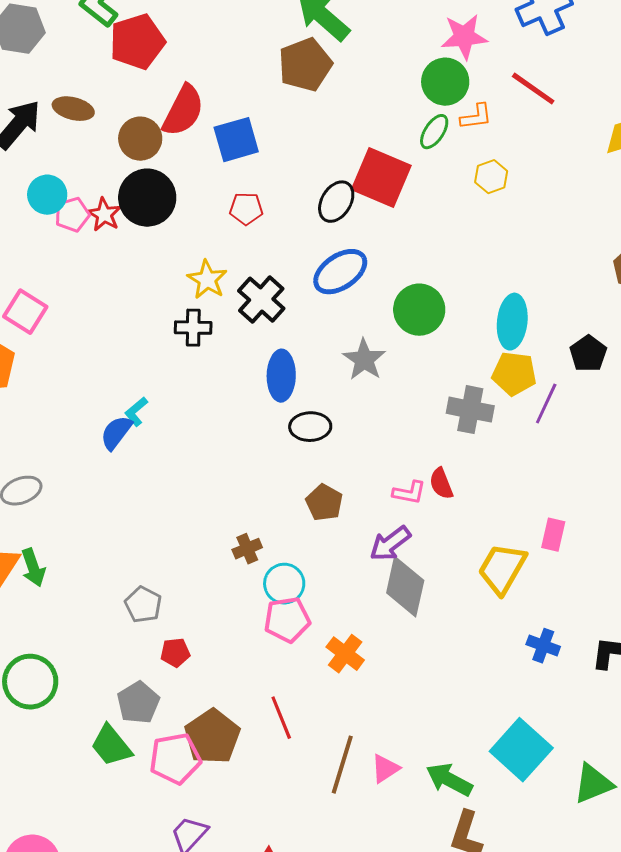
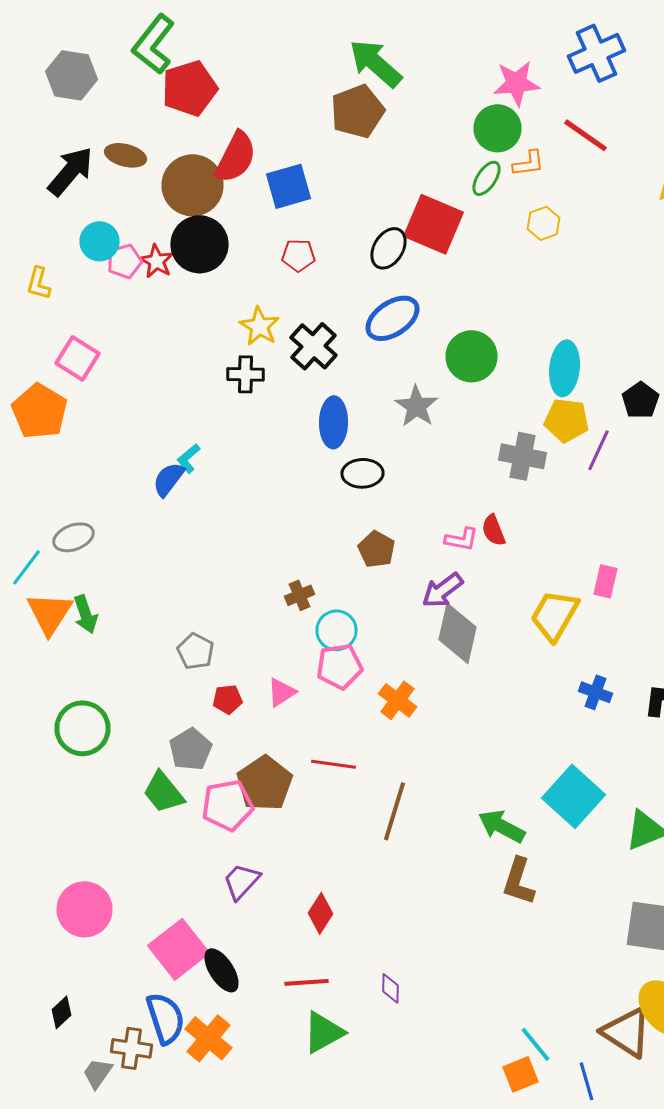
brown circle: (140, 139) -> (192, 185), size x1.4
red line: (281, 718) -> (334, 764), turned -60
pink triangle: (385, 769) -> (282, 692), moved

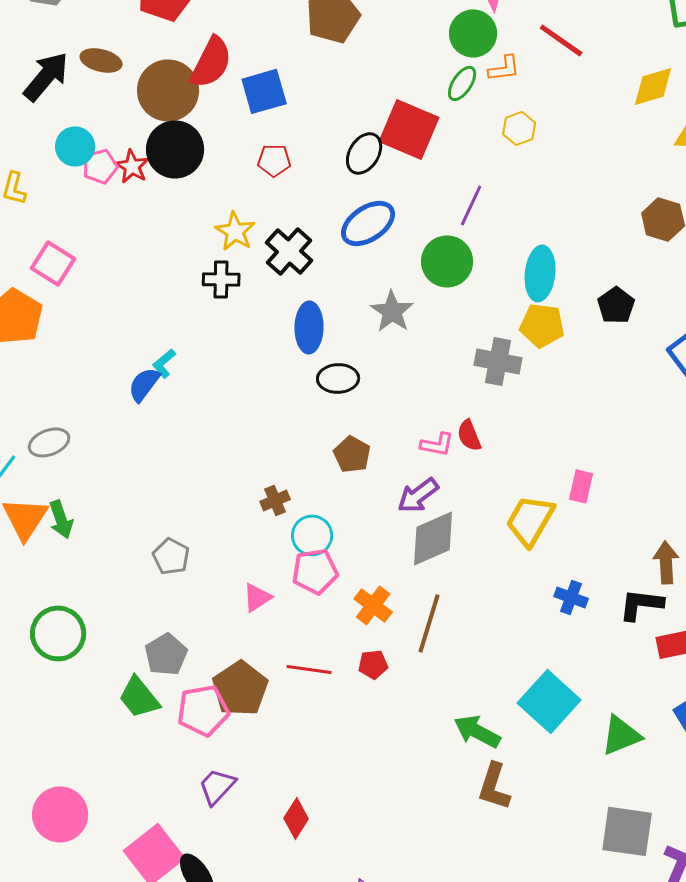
purple line: (598, 450) -> (471, 205), moved
gray diamond: (458, 633) -> (433, 538), turned 54
red pentagon: (228, 699) -> (373, 664), moved
brown line: (394, 811) -> (429, 623), moved

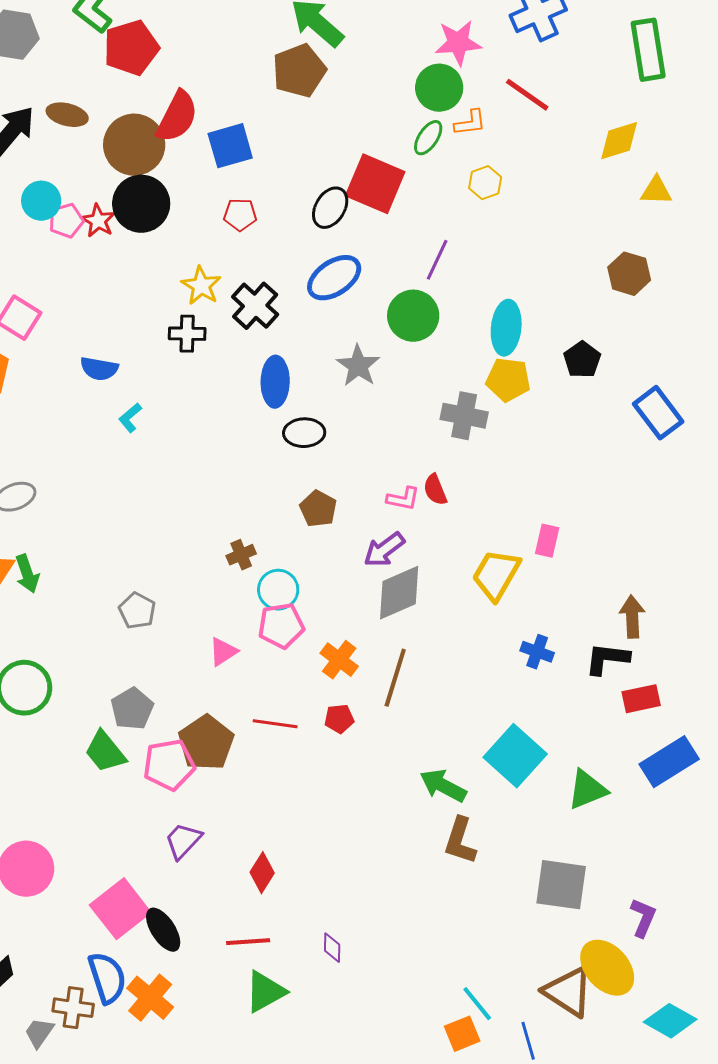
blue semicircle: (144, 384) -> (99, 369), moved, turned -117
gray square: (627, 831) -> (561, 885), moved

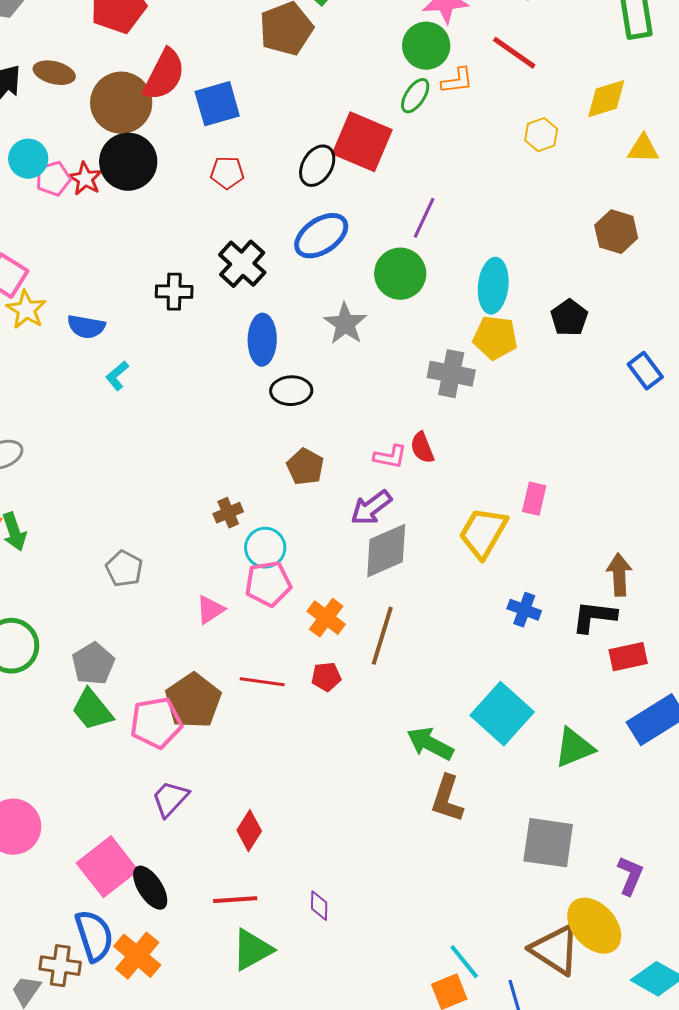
yellow hexagon: (485, 183) -> (541, 135), moved
yellow star: (201, 286) -> (26, 310), moved
blue rectangle: (658, 413) -> (645, 371), size x0.7
gray pentagon: (132, 709) -> (93, 664), moved

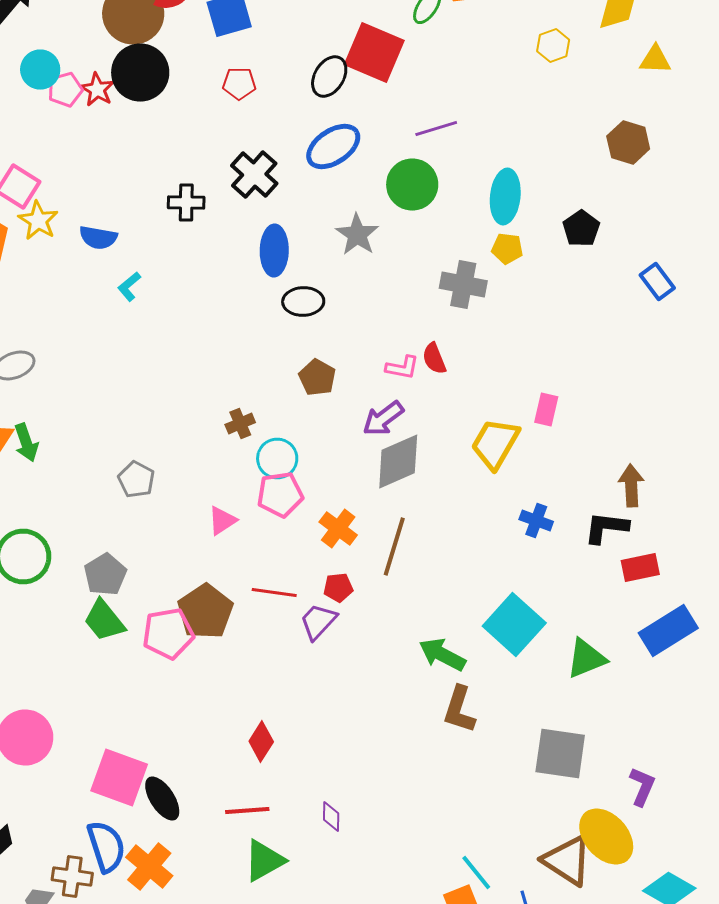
purple line: (424, 218) -> (436, 128), turned 48
yellow pentagon: (495, 338) -> (507, 248), size x0.7
purple trapezoid: (170, 799) -> (318, 622), moved
pink square: (107, 867) -> (119, 778), turned -32

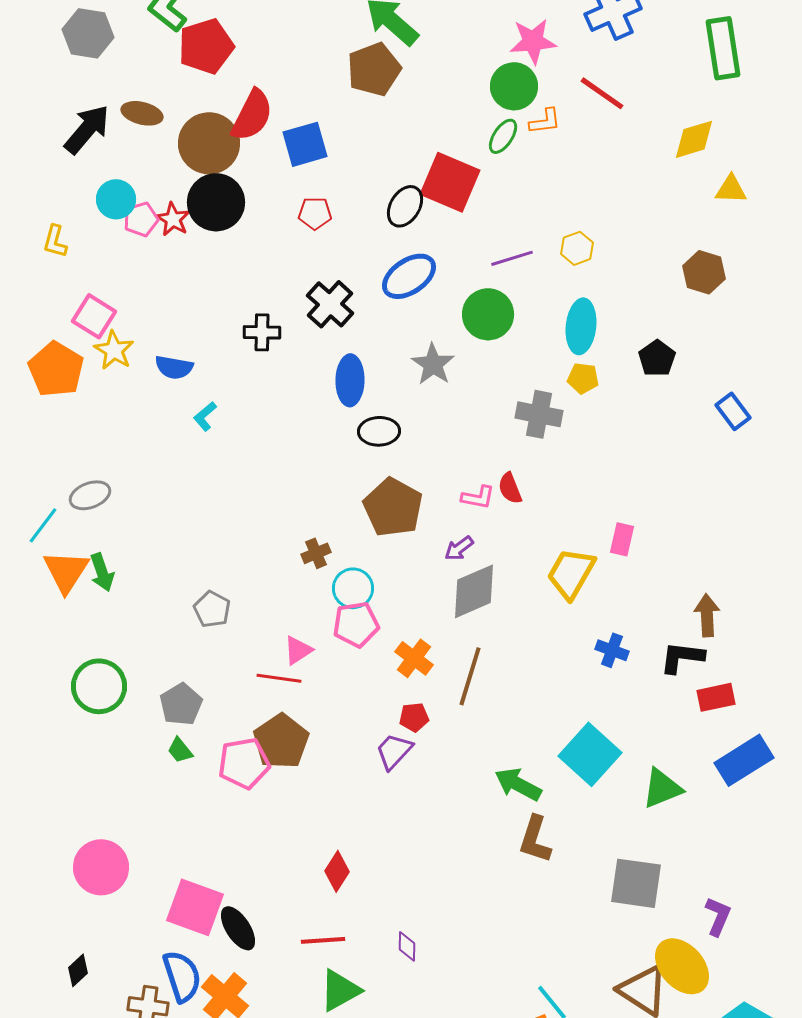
yellow hexagon: (553, 46) -> (577, 248), moved
brown pentagon: (317, 378) -> (393, 507), size x1.6
purple arrow: (383, 418) -> (459, 548), size x0.7
red line: (274, 592) -> (279, 678), moved
green trapezoid: (104, 620) -> (180, 750), size x0.6

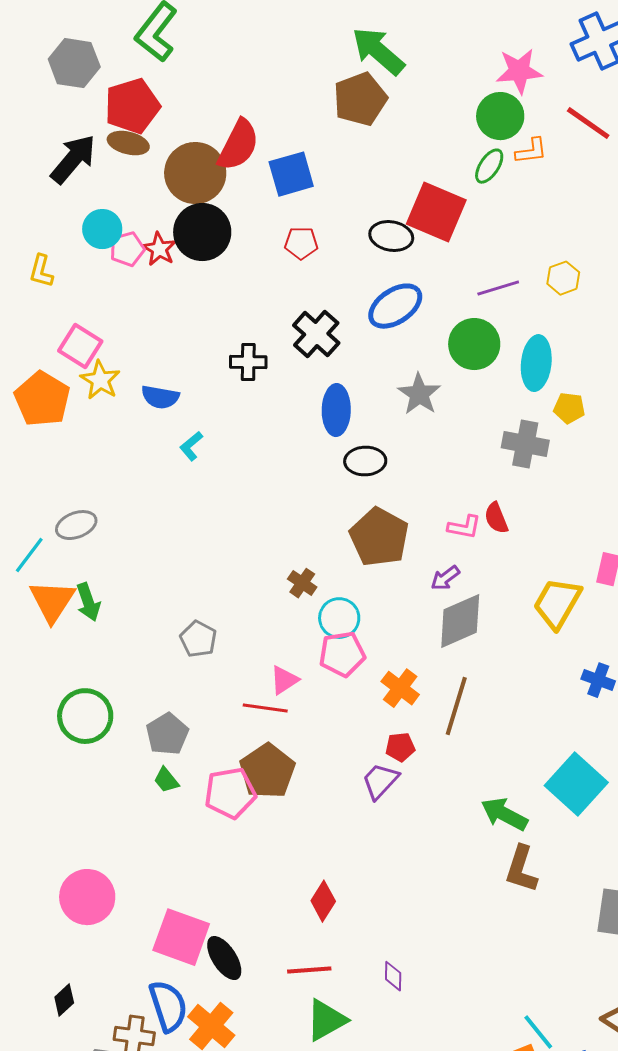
red pentagon: (206, 46) -> (132, 106), moved
black ellipse: (405, 206) -> (391, 236), turned 69
cyan ellipse: (581, 326) -> (536, 363), moved
brown cross: (316, 553) -> (302, 583), turned -32

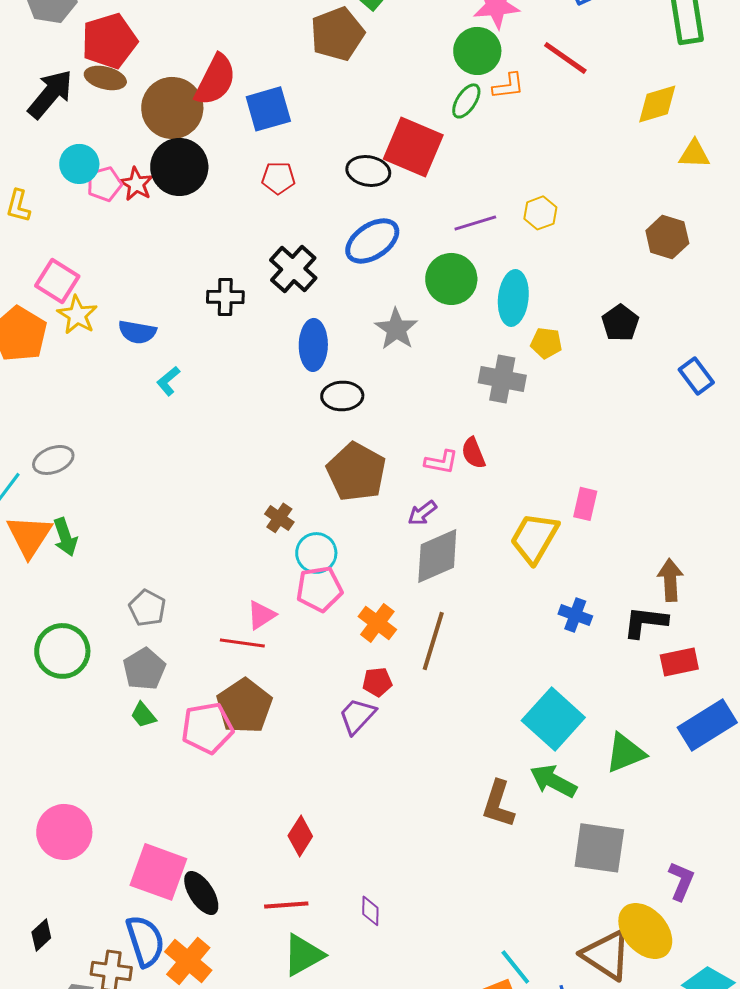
gray pentagon: (198, 639) -> (147, 608), moved
green arrow: (504, 814) -> (553, 781), moved

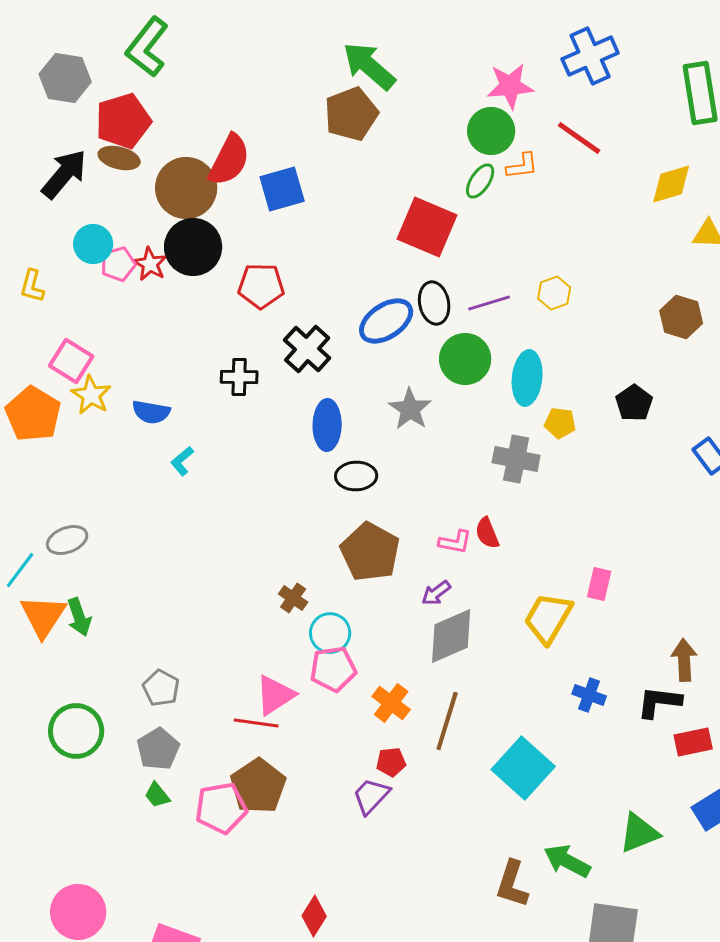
black ellipse: (368, 171) -> (434, 303), moved, turned 69
red pentagon: (278, 178) -> (261, 286), moved, size x1.4
pink triangle: (261, 615) -> (275, 695), size x1.4
cyan square: (553, 719) -> (523, 768), moved

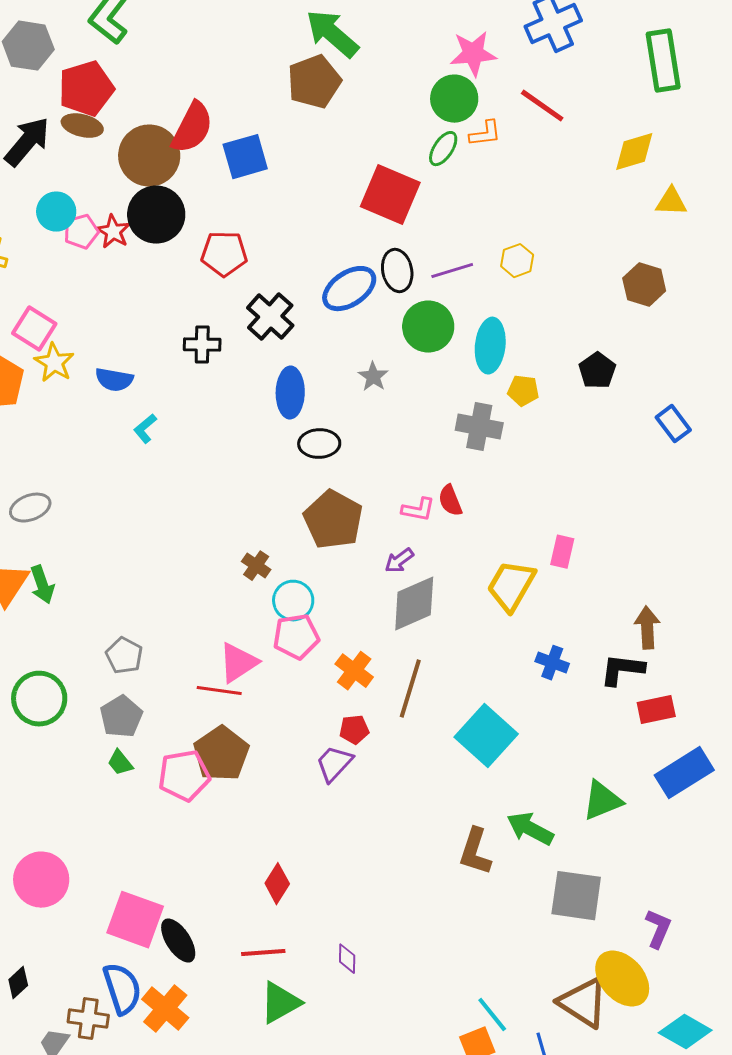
gray star: (410, 409) -> (373, 377), size x0.7

